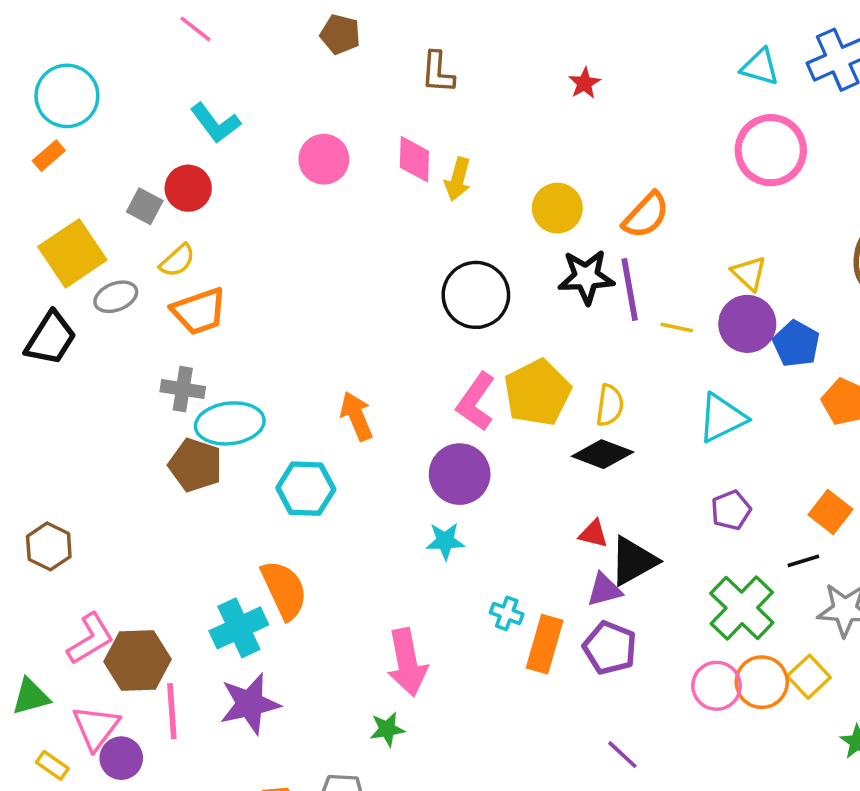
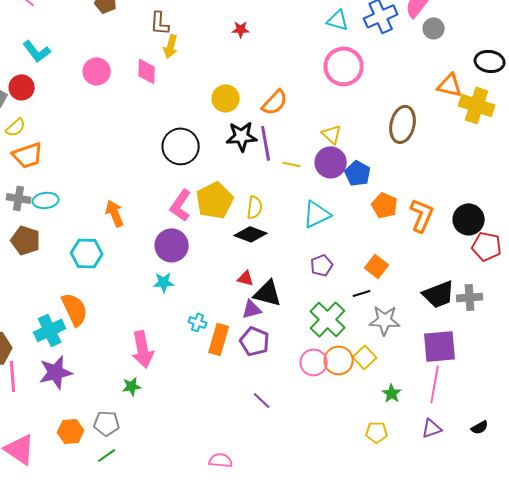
red star: (584, 83) -> (241, 29), turned 30
yellow arrow: (458, 179) -> (171, 46), moved
cyan ellipse: (230, 423) -> (46, 200), moved, size x0.7
black triangle: (633, 561) -> (268, 293), turned 44

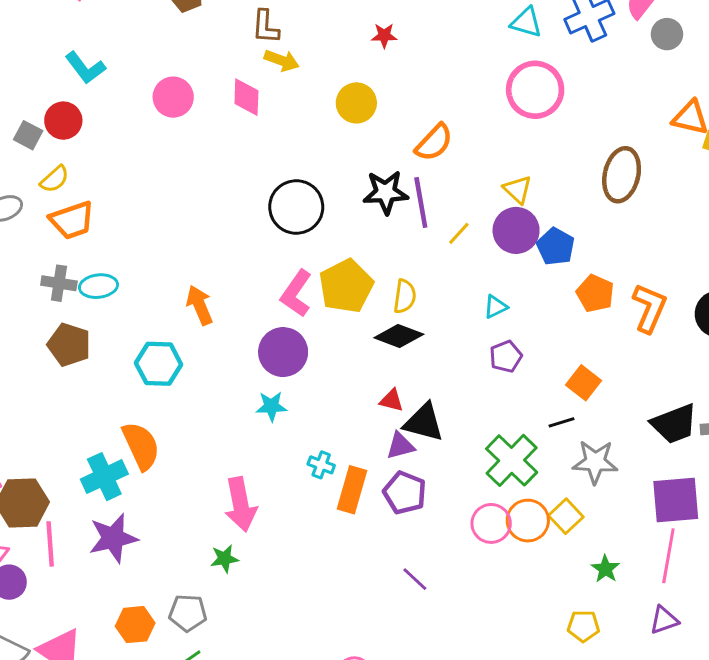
yellow arrow: (171, 46) -> (282, 60), turned -85
yellow circle: (226, 98) -> (356, 103), moved
yellow line: (292, 164) -> (459, 233), turned -60
cyan triangle: (317, 214) -> (496, 307), size x0.6
purple pentagon: (322, 265) -> (506, 356), moved

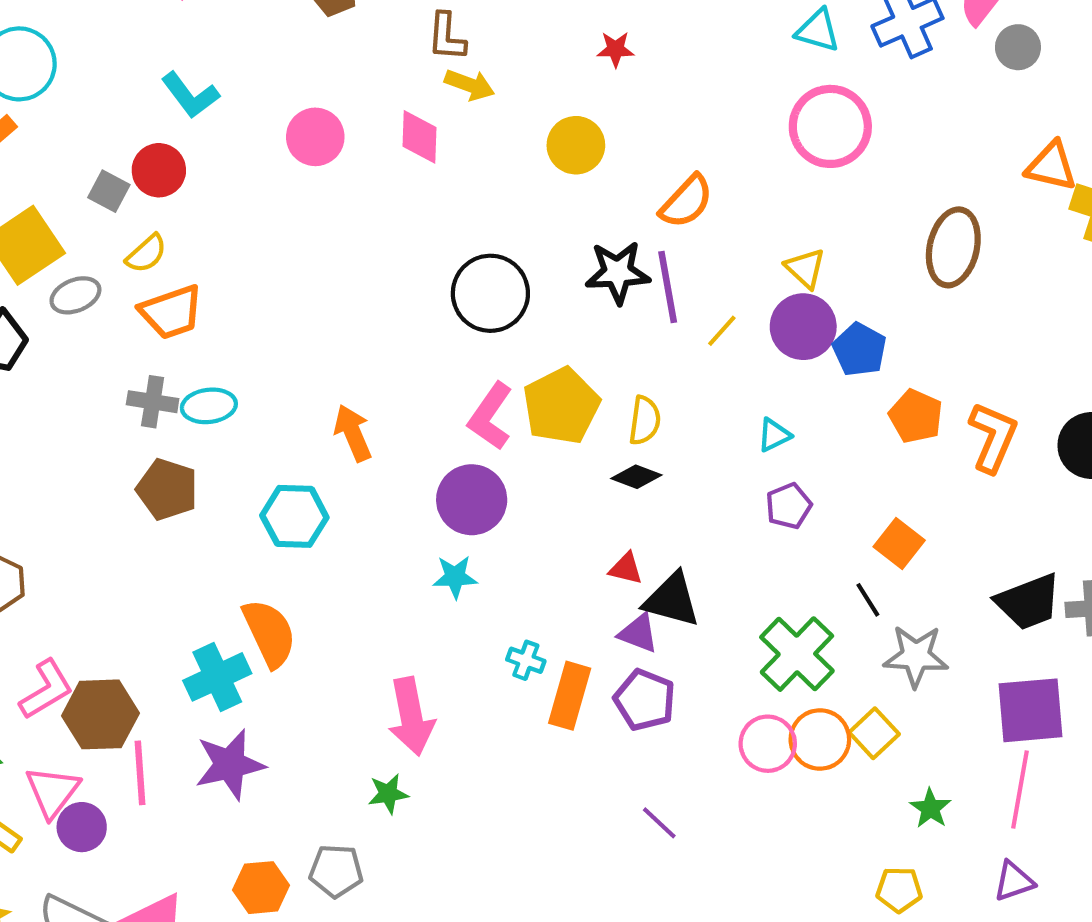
black diamond: (399, 336) -> (636, 477), size x0.7
black line: (561, 422) -> (868, 600), turned 75
purple triangle: (400, 446) -> (638, 633), turned 36

